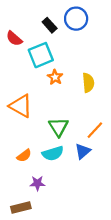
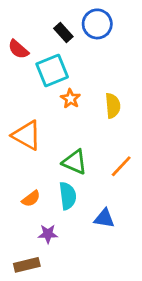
green triangle: (58, 127) -> (75, 162), turned -35
blue triangle: (83, 151) -> (104, 218), moved, turned 49
cyan semicircle: (53, 153) -> (68, 196), turned -80

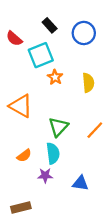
blue circle: (97, 24) -> (84, 33), moved
green triangle: (75, 162) -> (58, 127), turned 50
blue triangle: (104, 218) -> (80, 183), moved
purple star: (48, 234) -> (45, 175), moved

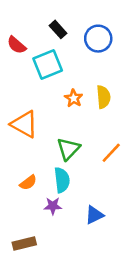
orange star: (55, 77) -> (74, 98), moved
blue triangle: (80, 183) -> (94, 215), turned -35

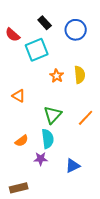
orange triangle: (24, 124) -> (19, 96), size x0.6

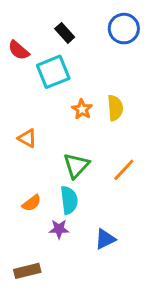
blue circle: (76, 30) -> (124, 29), moved

